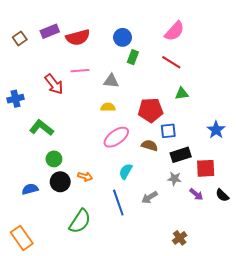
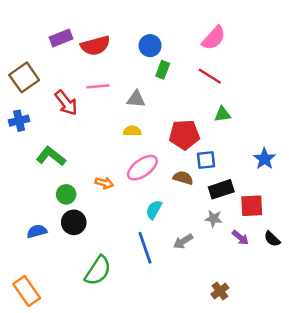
brown square: (20, 38) -> (24, 77), moved, size x1.6
orange arrow: (85, 177) -> (104, 183), moved

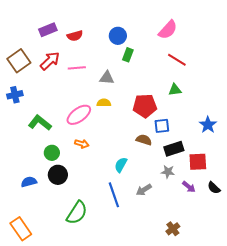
red semicircle: (95, 46) -> (75, 36), size x0.7
red line: (210, 76) -> (177, 60), moved
red arrow: (66, 103) -> (50, 61), moved, turned -95
pink ellipse: (142, 168) -> (79, 115), moved

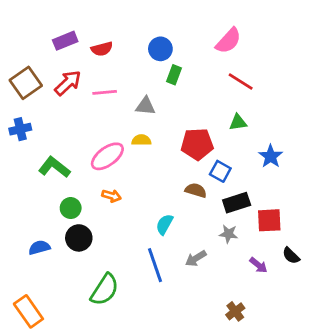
blue star: (208, 125) -> (271, 156), moved
blue square: (162, 126) -> (220, 171), turned 35
purple arrow: (189, 187) -> (258, 265), moved

